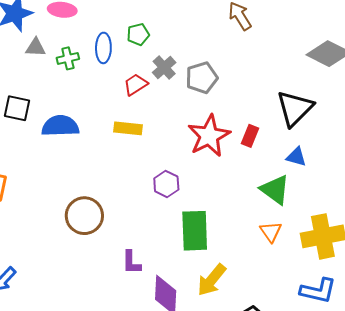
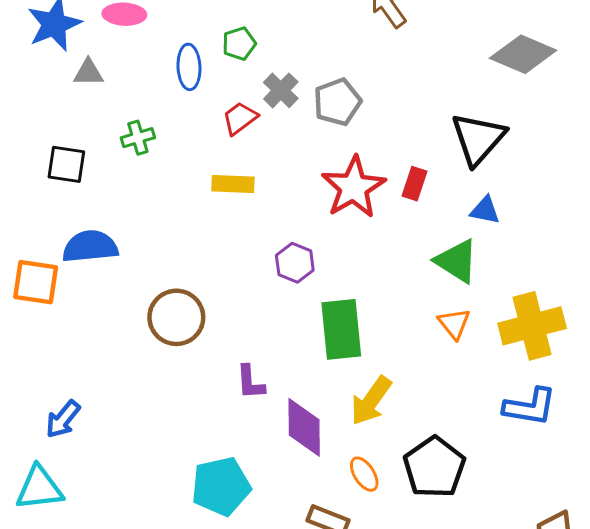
green cross: (68, 58) -> (138, 138), moved
blue semicircle: (60, 126) -> (90, 247), moved

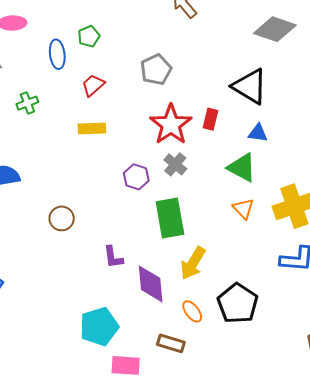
gray cross: (281, 90) -> (175, 164), moved
black triangle: (478, 139) -> (250, 87), turned -36
brown circle: (176, 317) -> (62, 218), size x0.7

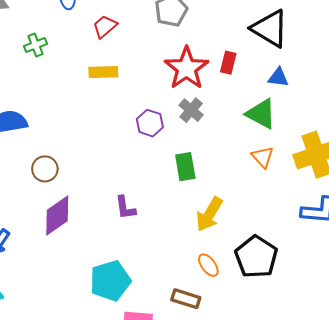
brown circle: (62, 218) -> (45, 169), moved
green rectangle: (170, 218) -> (185, 167), size x0.7
purple diamond: (151, 284) -> (57, 215), moved, turned 60

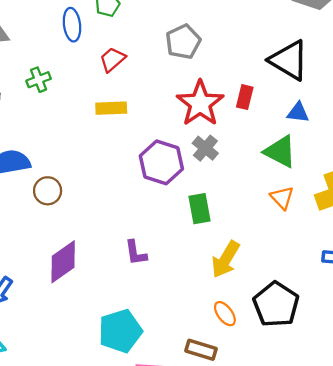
purple hexagon: (150, 123) -> (161, 162), size x1.5
brown circle: (45, 169) -> (48, 191), moved

